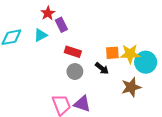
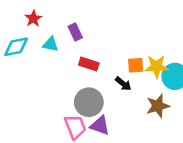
red star: (48, 13) -> (33, 18), moved
cyan triangle: (41, 35) -> (51, 44), turned 40
gray circle: (75, 72) -> (89, 102), moved, size x1.5

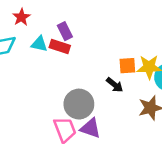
red rectangle: (89, 64) -> (60, 47), moved

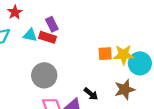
black arrow: (115, 85) -> (91, 94), moved
gray circle: (79, 104) -> (44, 75), moved

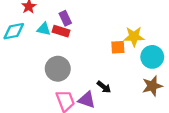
yellow star: (124, 55) -> (134, 37), moved
brown star: (125, 89) -> (152, 86), moved

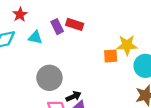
red rectangle: (61, 31) -> (75, 24), moved
black arrow: (104, 87) -> (73, 96), moved, turned -64

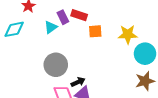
cyan triangle: (35, 37) -> (51, 27), moved, turned -48
orange square: (111, 56) -> (95, 31), moved

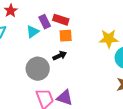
orange square: (95, 31) -> (66, 36), moved
black arrow: (78, 82) -> (60, 56), moved

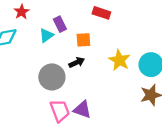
red rectangle: (61, 20) -> (101, 13), moved
yellow star: (109, 39) -> (119, 60), moved, turned 30

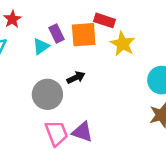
orange square: (83, 40) -> (84, 35), moved, size x1.5
yellow star: (119, 60) -> (123, 44), moved

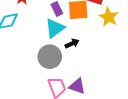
cyan triangle: (41, 46) -> (55, 28), moved, size x1.5

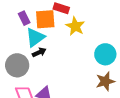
cyan triangle: (55, 28) -> (35, 37), moved

